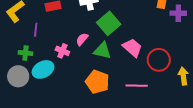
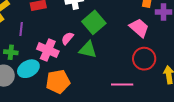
pink trapezoid: (132, 48) -> (139, 28), moved
pink cross: (62, 51) -> (48, 50), size x1.5
orange pentagon: (97, 82) -> (58, 82), moved, turned -30

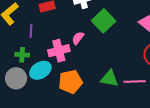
pink cross: (48, 50) -> (59, 51), turned -35
green triangle: (88, 50) -> (109, 79), moved

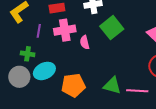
pink semicircle: (78, 38) -> (85, 42), turned -56
pink cross: (59, 51) -> (65, 30), moved

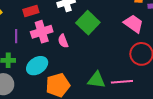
cyan ellipse: (44, 71) -> (37, 66), moved

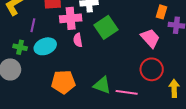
pink cross: (42, 32) -> (71, 18), moved
cyan ellipse: (37, 66) -> (45, 46), moved

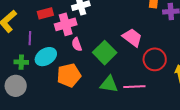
green square: (106, 27) -> (105, 53), moved
pink trapezoid: (150, 38) -> (132, 38), moved
orange pentagon: (63, 82) -> (69, 75), moved

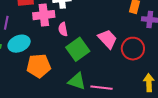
pink semicircle: (77, 44) -> (63, 29), moved
red circle: (155, 59) -> (133, 49), moved

